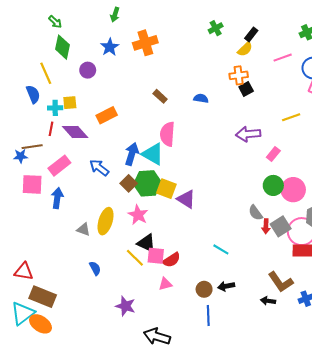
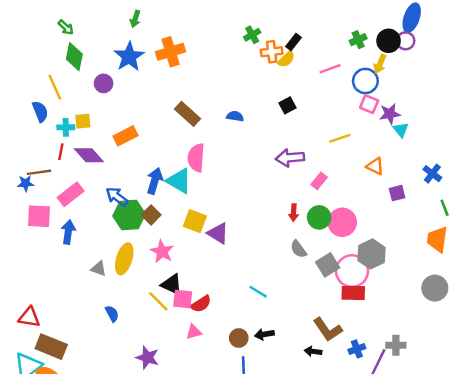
blue star: (110, 47) -> (129, 57), size x1.4
orange cross: (239, 75) -> (272, 52), moved
brown rectangle: (160, 96) -> (188, 114), size x1.5
green hexagon: (147, 183) -> (129, 215), moved
red arrow: (266, 226) -> (294, 213), moved

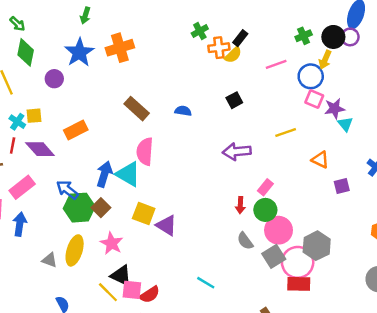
cyan cross: (66, 127) -> (17, 122), turned 35
pink rectangle: (319, 181) -> (265, 187), moved
pink circle: (342, 222) -> (279, 230), moved

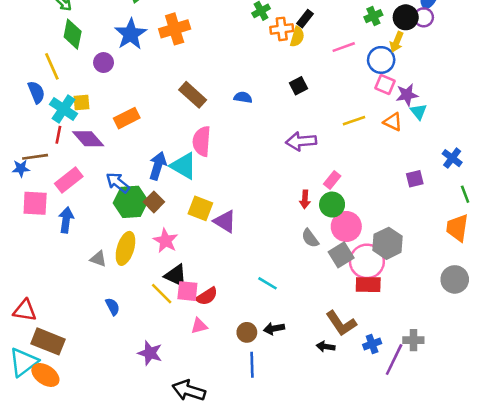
yellow semicircle: (233, 55) -> (297, 37), turned -30
cyan cross: (17, 122) -> (63, 109), size x1.5
orange triangle: (320, 160) -> (393, 122), moved

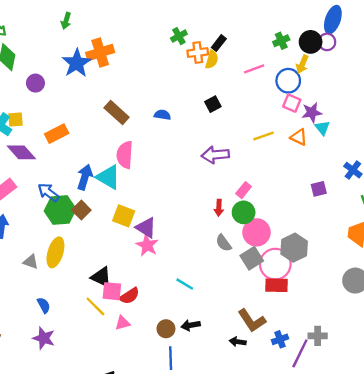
blue star: (131, 34) -> (77, 63), moved
pink star: (165, 241) -> (147, 245), moved
yellow line: (162, 294) -> (95, 306), moved
purple star: (150, 353) -> (44, 338), moved

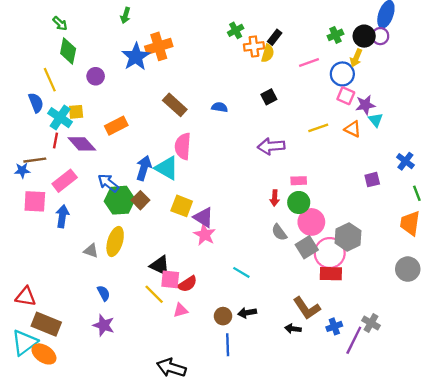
pink rectangle: (244, 190) -> (299, 181), turned 49
gray cross: (318, 336) -> (371, 323), turned 30

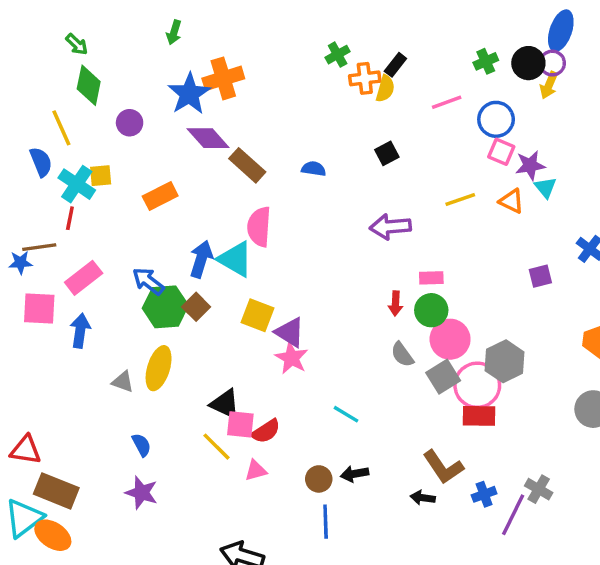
yellow arrow: (356, 58) -> (549, 85), moved
purple diamond: (82, 144) -> (208, 138), moved

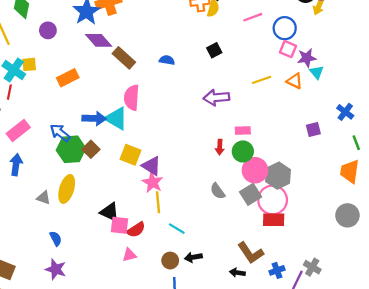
blue arrow: (201, 259) -> (94, 118), turned 75
gray semicircle: (402, 355) -> (218, 191), moved
gray hexagon: (505, 361) -> (278, 176), moved
cyan line: (346, 414) -> (177, 229), moved
yellow line: (216, 447) -> (158, 202), moved, turned 40

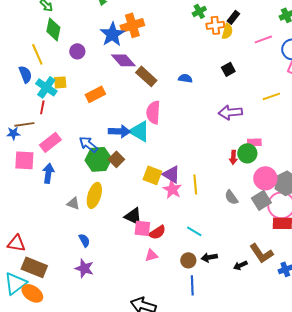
green circle: (243, 151) -> (247, 153), moved
yellow square: (131, 155) -> (152, 175), moved
yellow line: (158, 202) -> (195, 184), moved
black arrow: (237, 273) -> (240, 265), moved, turned -32

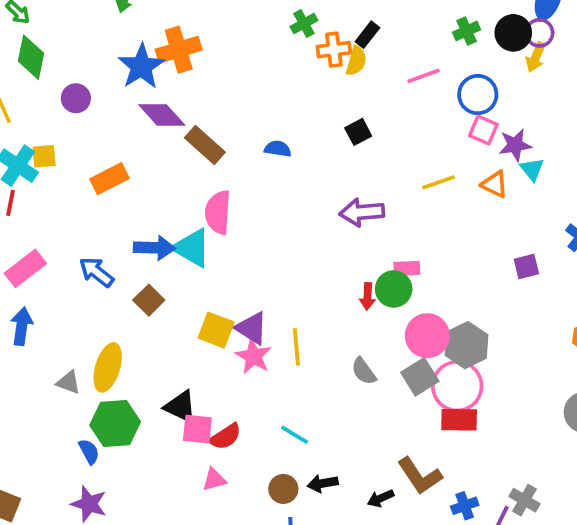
green hexagon: (98, 159) -> (115, 424), moved

